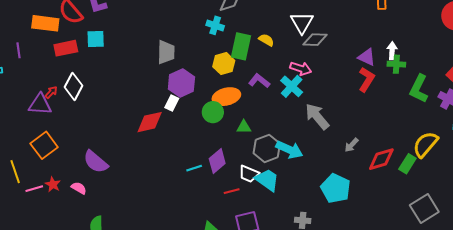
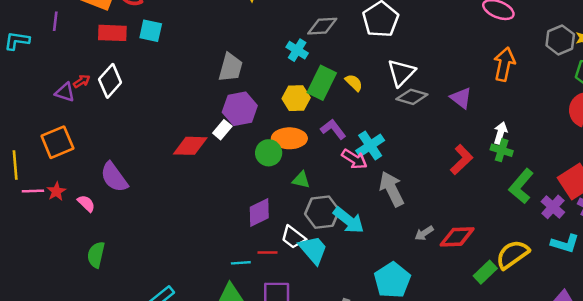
purple triangle: (367, 57) -> (461, 98), moved
pink arrow: (301, 69) -> (354, 159), moved
purple triangle: (40, 104) -> (65, 92), size x0.7
red diamond: (381, 159) -> (457, 237), moved
cyan line: (194, 168) -> (241, 263), moved

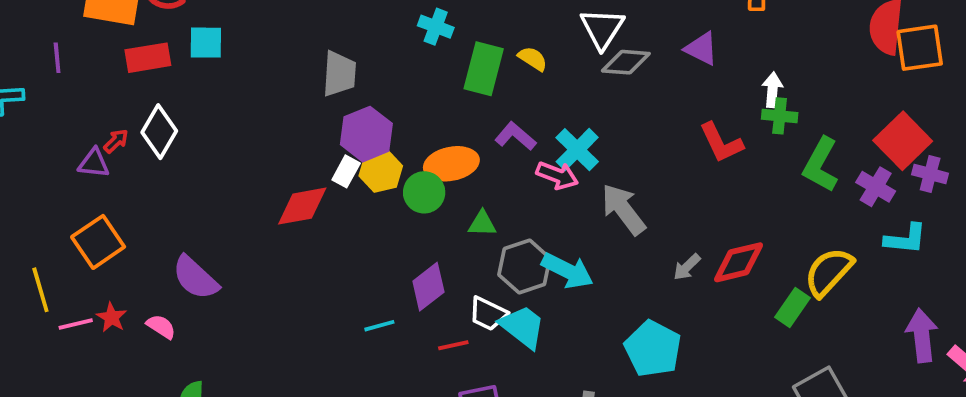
yellow hexagon: (296, 98) -> (381, 171), moved
red L-shape: (462, 160) -> (721, 143), turned 120
cyan line: (241, 263) -> (379, 326), moved

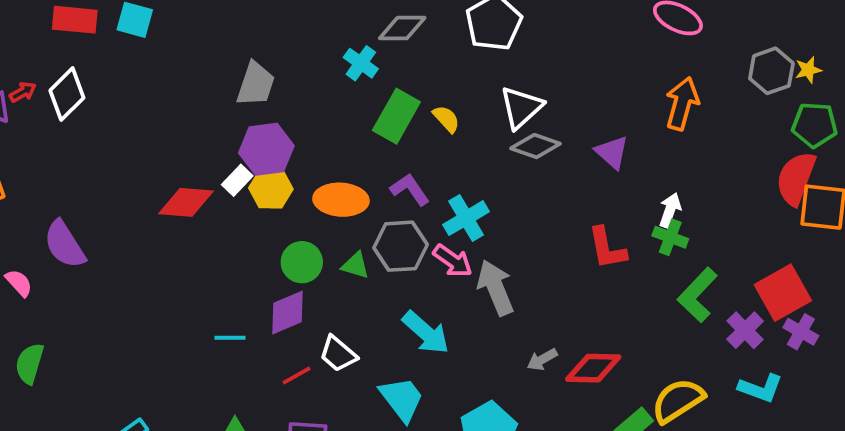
pink arrow: (557, 175) -> (453, 261), moved
green circle: (424, 192) -> (302, 262), moved
gray hexagon: (524, 266) -> (401, 246), moved
cyan trapezoid: (522, 327) -> (402, 399), moved
red line: (453, 345) -> (297, 375), turned -32

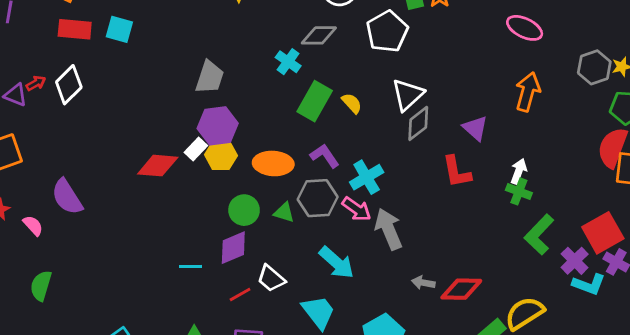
gray diamond: (535, 146) -> (418, 123), turned -57
red L-shape: (607, 248) -> (457, 172), moved
gray arrow: (542, 359) -> (423, 283), turned 40
cyan L-shape: (761, 388) -> (589, 284), moved

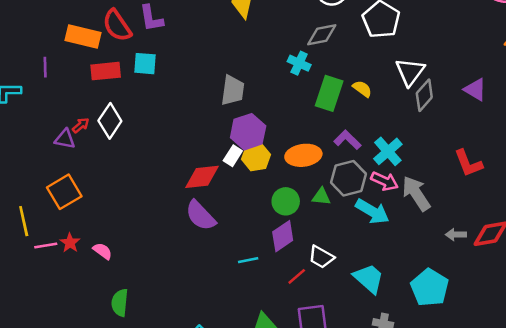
red L-shape: (457, 172) -> (468, 163), moved
purple semicircle: (67, 197) -> (201, 216), moved
cyan arrow: (337, 263) -> (372, 211), moved

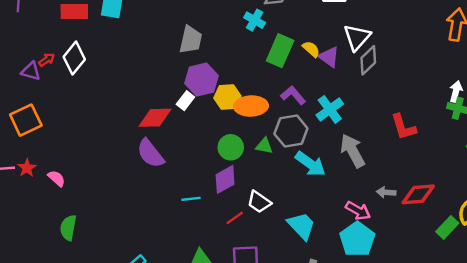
purple triangle: (475, 90) -> (329, 57), moved
yellow hexagon: (256, 157) -> (227, 97), moved
pink arrow: (385, 181) -> (358, 211), moved

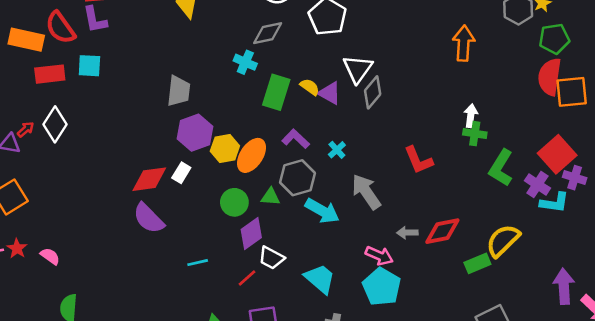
white rectangle: (185, 101) -> (181, 173), moved
orange ellipse: (251, 106) -> (251, 155), turned -48
cyan cross: (330, 109) -> (337, 150), size x0.6
purple diamond: (225, 179) -> (251, 233), moved
green rectangle: (447, 227) -> (477, 263), turned 30

